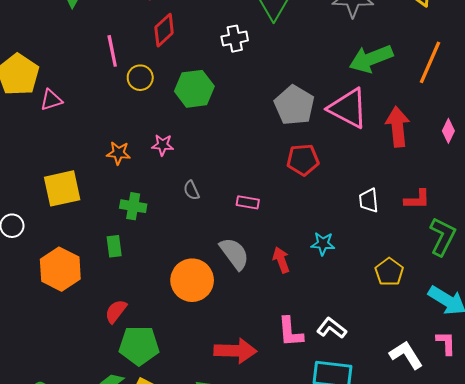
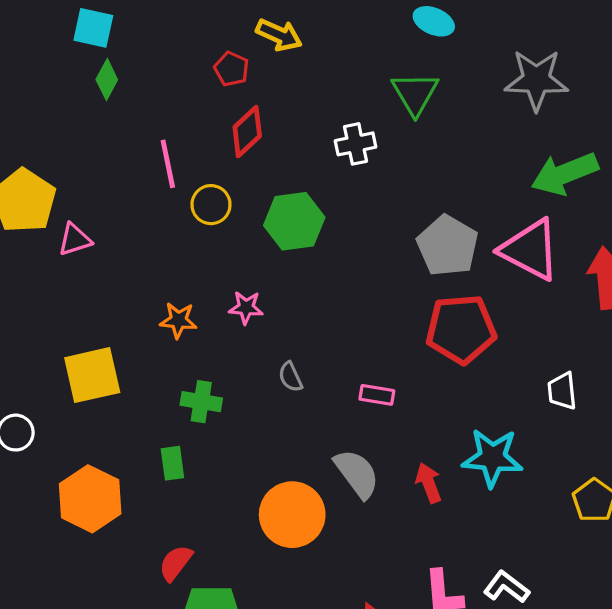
red pentagon: (303, 160) -> (461, 329), size x1.4
cyan star: (323, 244) -> (492, 458), size x1.6

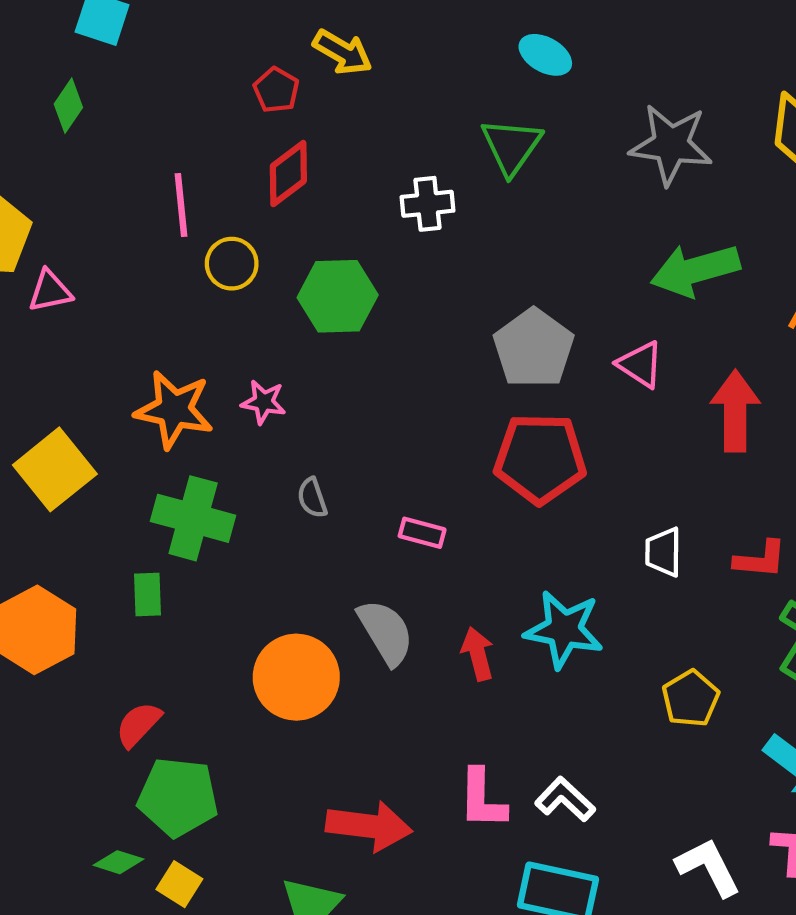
green diamond: (107, 80) -> (68, 106), moved
pink triangle: (530, 250) -> (640, 364), size x0.6
orange star: (178, 320) -> (174, 410), size x1.6
yellow square: (92, 375) -> (55, 469), turned -32
green cross: (201, 402) -> (193, 518), size x1.5

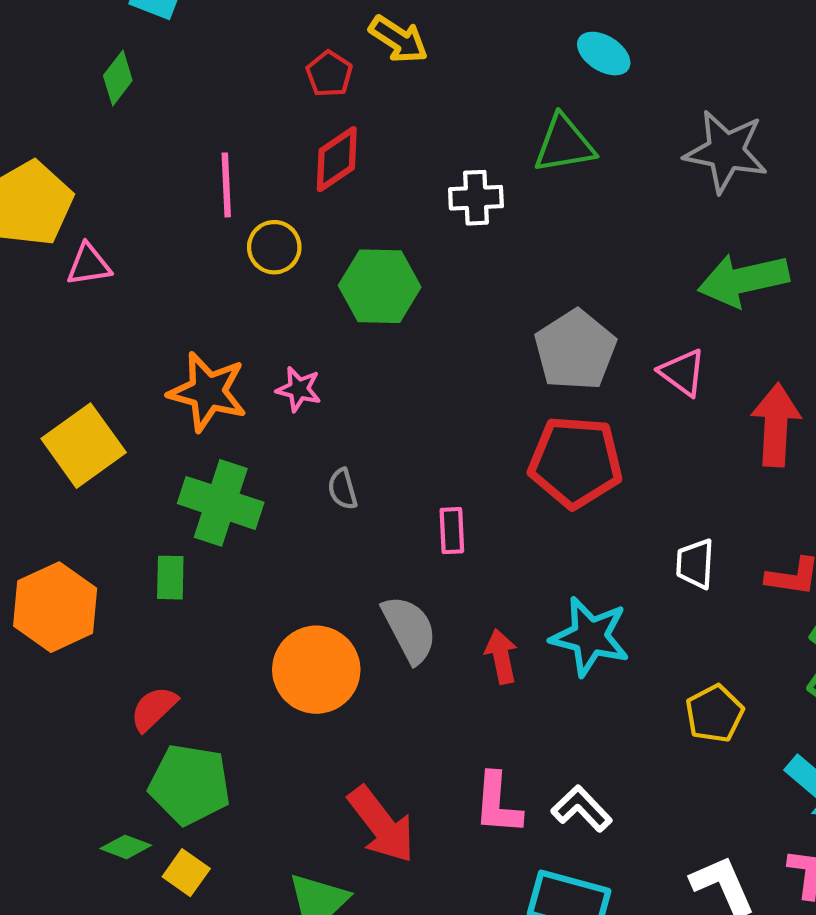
green triangle: (511, 146) -> (564, 144), turned 42
pink rectangle: (422, 533) -> (452, 531), turned 69
red arrow: (369, 826) -> (381, 825), turned 42

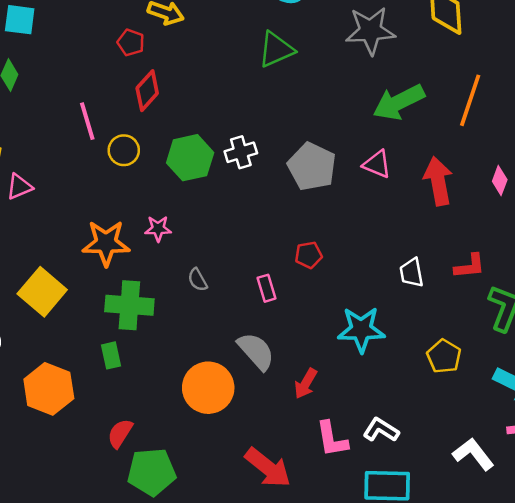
white cross: (476, 198) -> (241, 152), moved
red pentagon: (576, 462) -> (309, 255), moved, size x0.5
red arrow: (501, 656) -> (306, 384), moved, turned -124

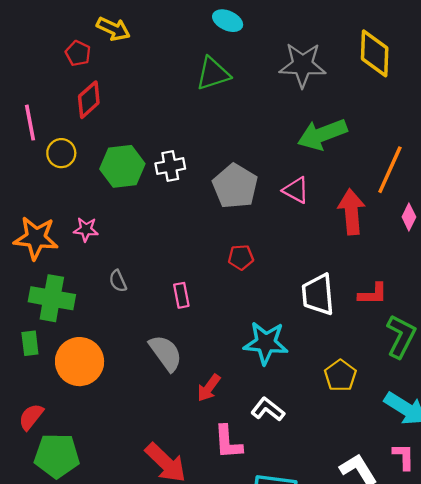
orange line: (470, 100) -> (390, 170), moved
red pentagon: (309, 255) -> (241, 257), moved
white trapezoid: (411, 273) -> (318, 295), size x1.5
orange circle: (208, 388) -> (80, 362), moved
white L-shape: (381, 430) -> (268, 409), moved

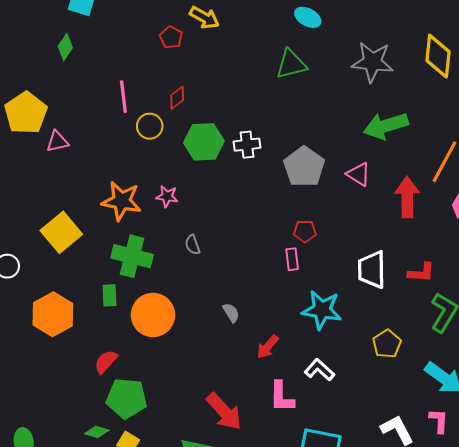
red diamond: (89, 100) -> (177, 98), moved, size x0.7
pink rectangle: (181, 295) -> (292, 259), moved
gray semicircle: (166, 353) -> (231, 313), size x0.6

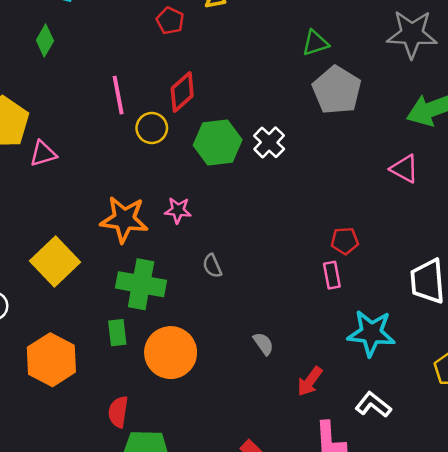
green triangle: (291, 64) -> (315, 43), size x0.7
red diamond: (177, 98) -> (182, 92), size x1.4
white cross: (247, 145) -> (269, 142), turned -35
gray pentagon: (304, 167) -> (337, 90), moved
red semicircle: (106, 362) -> (118, 412), turned -30

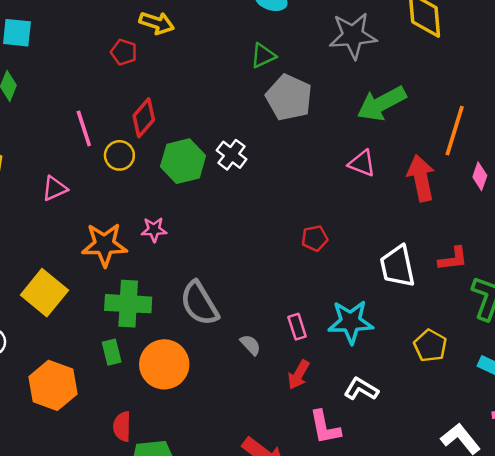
pink triangle: (43, 154) -> (55, 188), moved
gray semicircle: (212, 266) -> (199, 303), moved, size x2.0
pink rectangle: (332, 275) -> (297, 327), moved

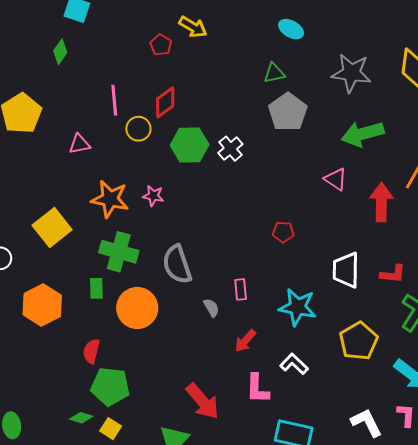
pink rectangle: (297, 327) -> (241, 289), moved
yellow pentagon: (430, 346) -> (359, 341), size x1.4

